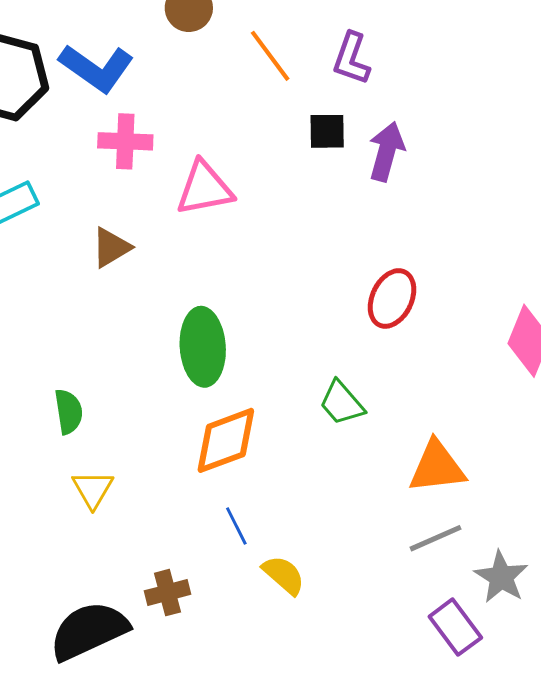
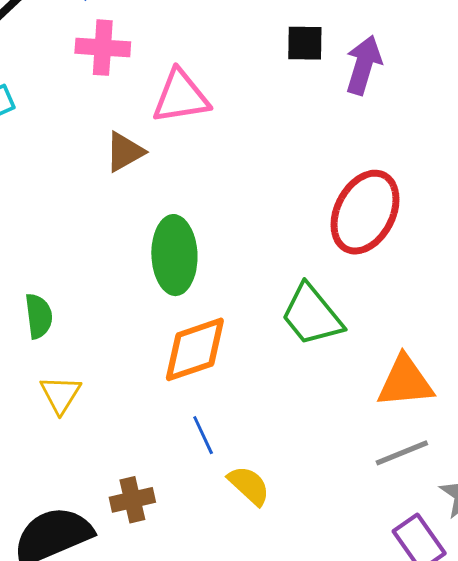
brown triangle: (111, 247) -> (125, 152), moved
red ellipse: (392, 298) -> (365, 212), size x1.4
green trapezoid: (342, 403) -> (312, 315), size x1.4

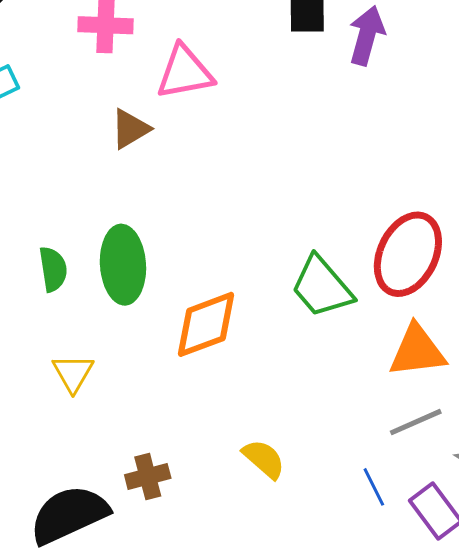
red ellipse: (365, 212) -> (408, 254), moved
green ellipse: (174, 255) -> (123, 265), moved
green semicircle: (39, 316) -> (53, 269), moved
blue line: (203, 435) -> (374, 487), moved

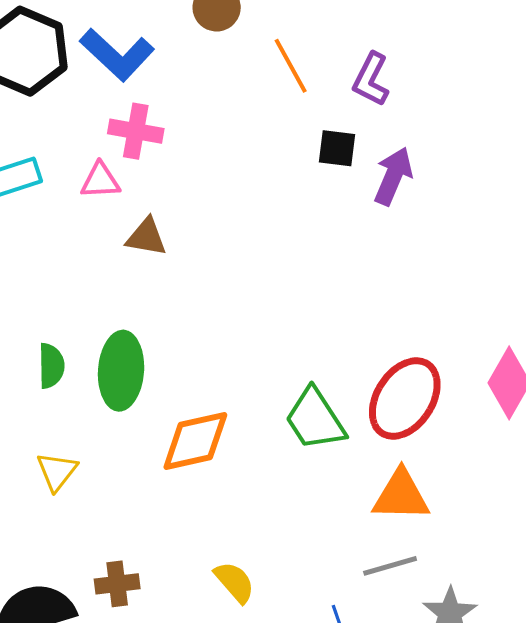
pink triangle: (185, 72) -> (100, 181), moved, size x0.7
brown triangle: (130, 129) -> (146, 237), turned 33

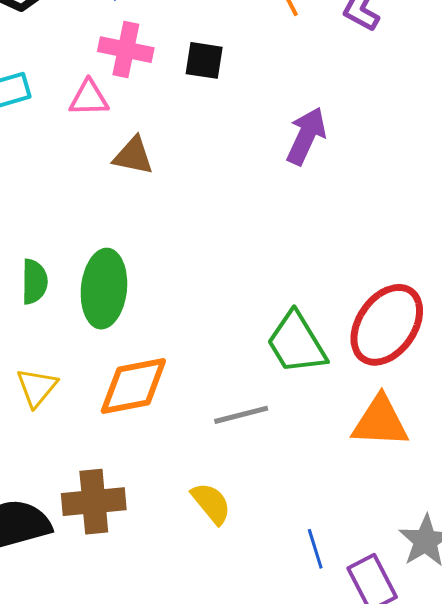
black square: (337, 148) -> (204, 60), moved
purple arrow: (393, 176) -> (306, 136), moved
orange diamond: (195, 441) -> (133, 386), moved
gray line: (390, 566) -> (241, 415), moved
brown cross: (117, 584) -> (94, 502), size x1.4

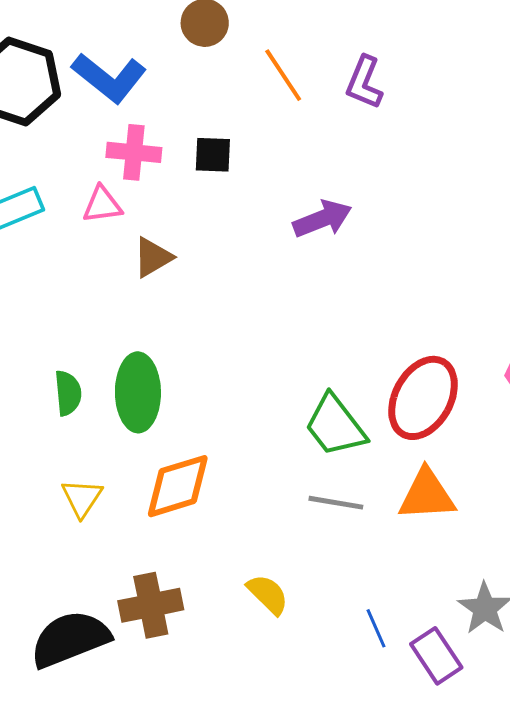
purple arrow: (306, 136) -> (322, 219), turned 50
brown triangle: (133, 156) -> (153, 257), turned -36
gray line: (241, 415) -> (336, 503), moved, turned 30

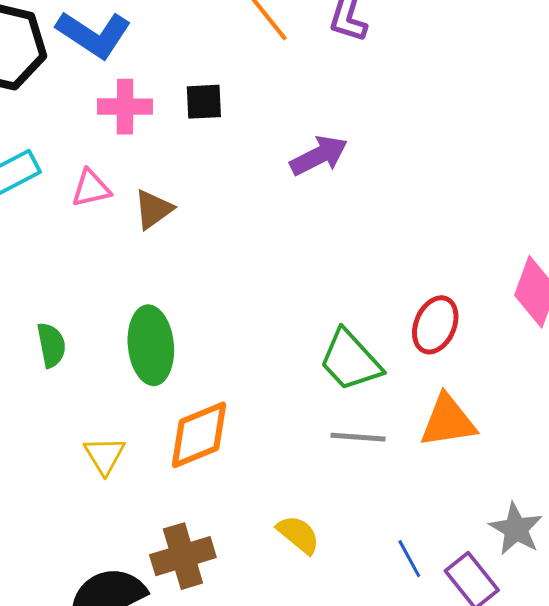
pink triangle: (102, 205) -> (91, 188), moved
green semicircle: (68, 393) -> (51, 345), moved
red ellipse: (423, 398) -> (435, 325), size x0.7

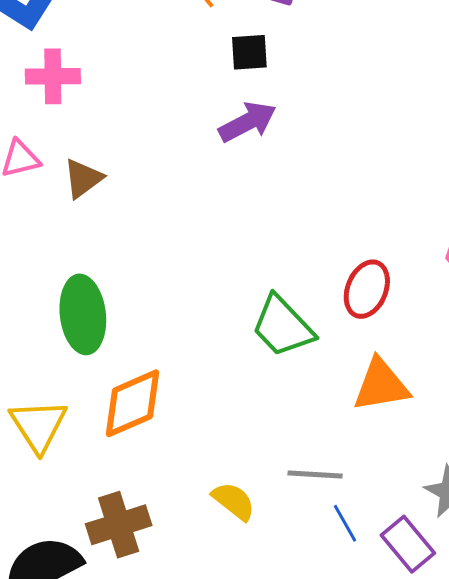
black square: (204, 102) -> (249, 52), moved
gray line: (358, 437) -> (315, 474), moved
yellow triangle: (105, 455) -> (38, 425), size x1.4

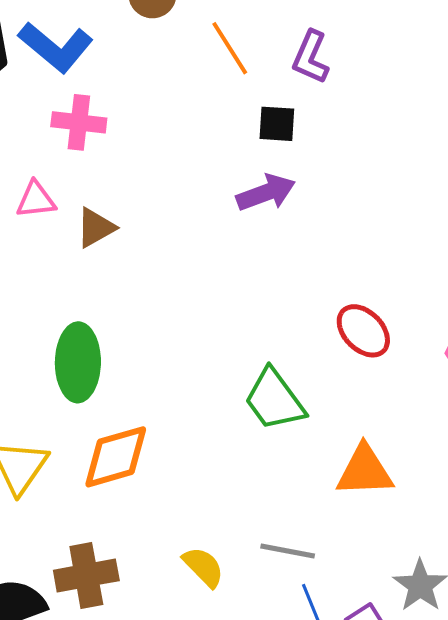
red ellipse: (367, 289) -> (363, 331), moved, turned -74

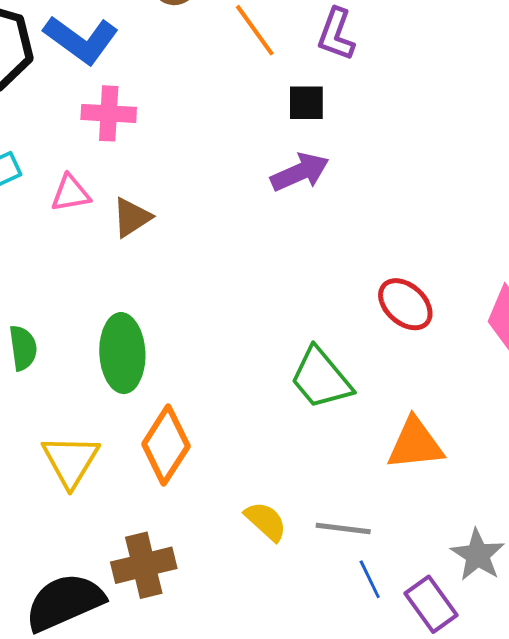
orange diamond: (116, 457) -> (166, 445), turned -38
yellow semicircle: (203, 567) -> (266, 521), moved

